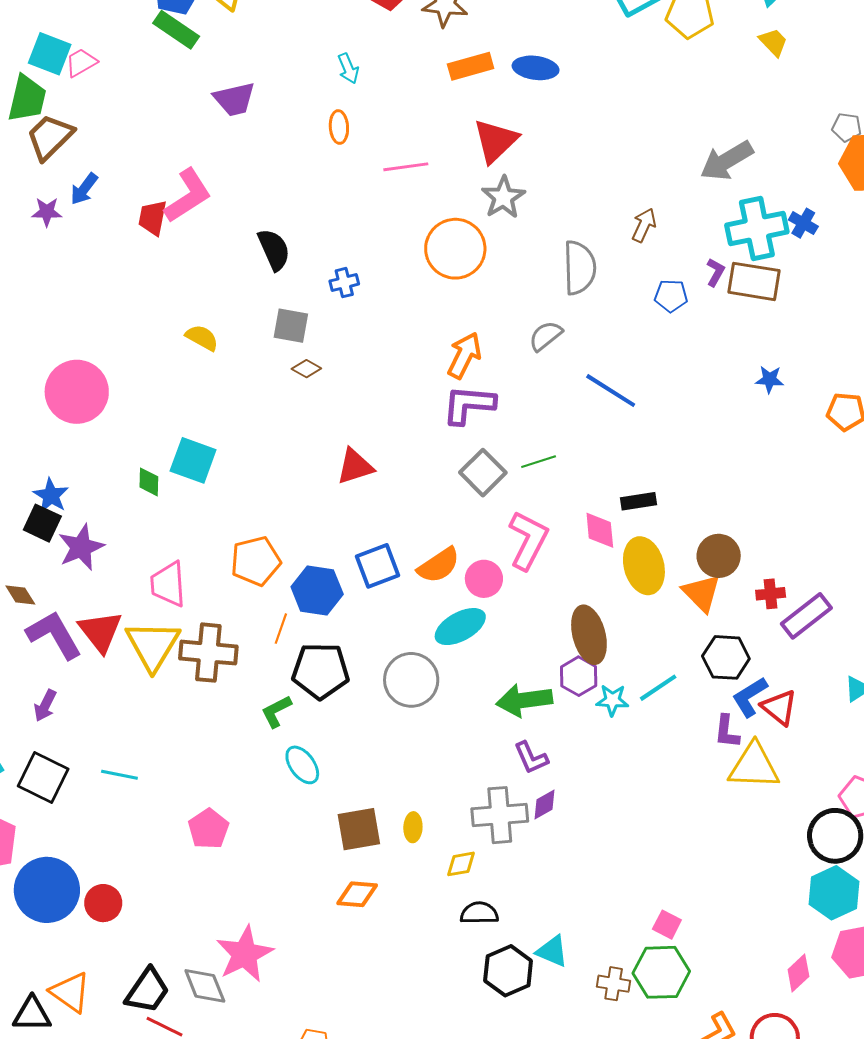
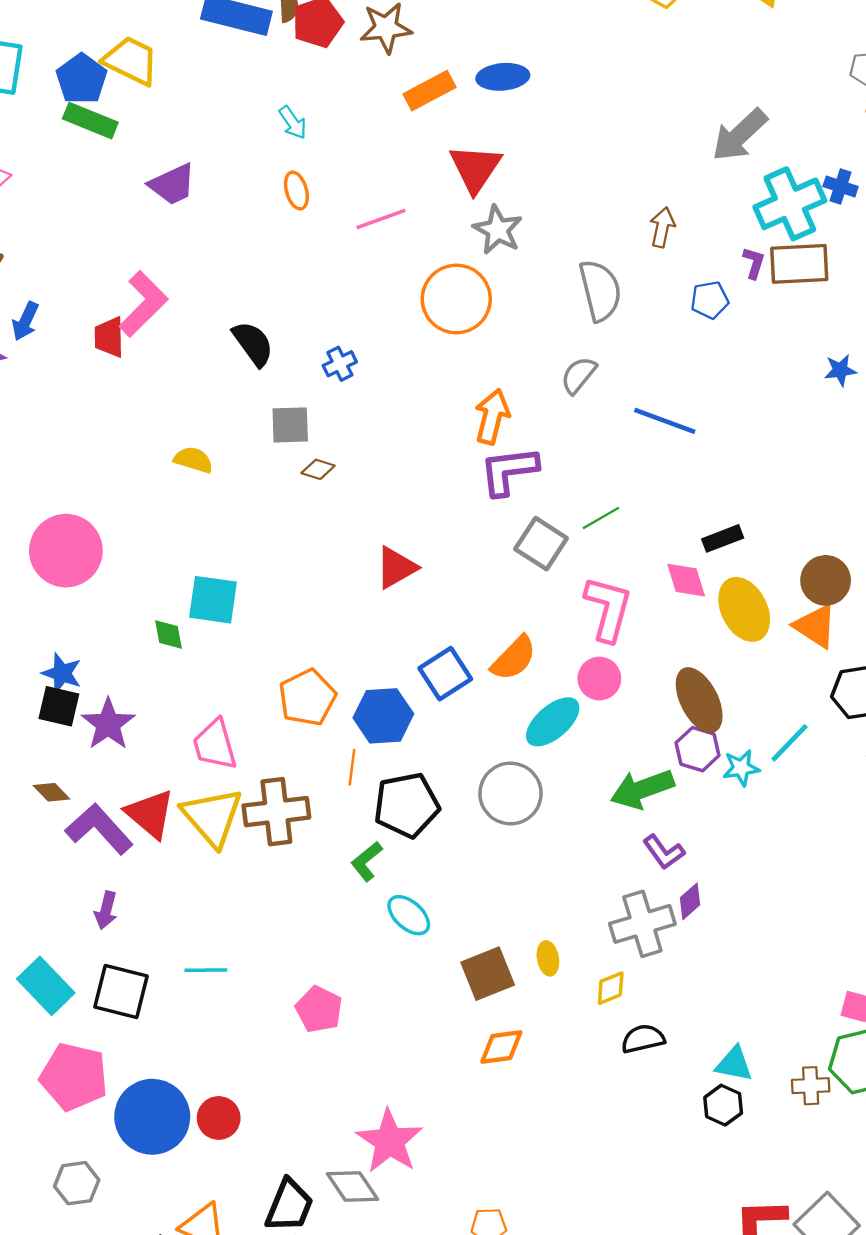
pink circle: (484, 579) -> (599, 679), moved
black hexagon: (508, 971) -> (723, 1105), moved, size x0.7

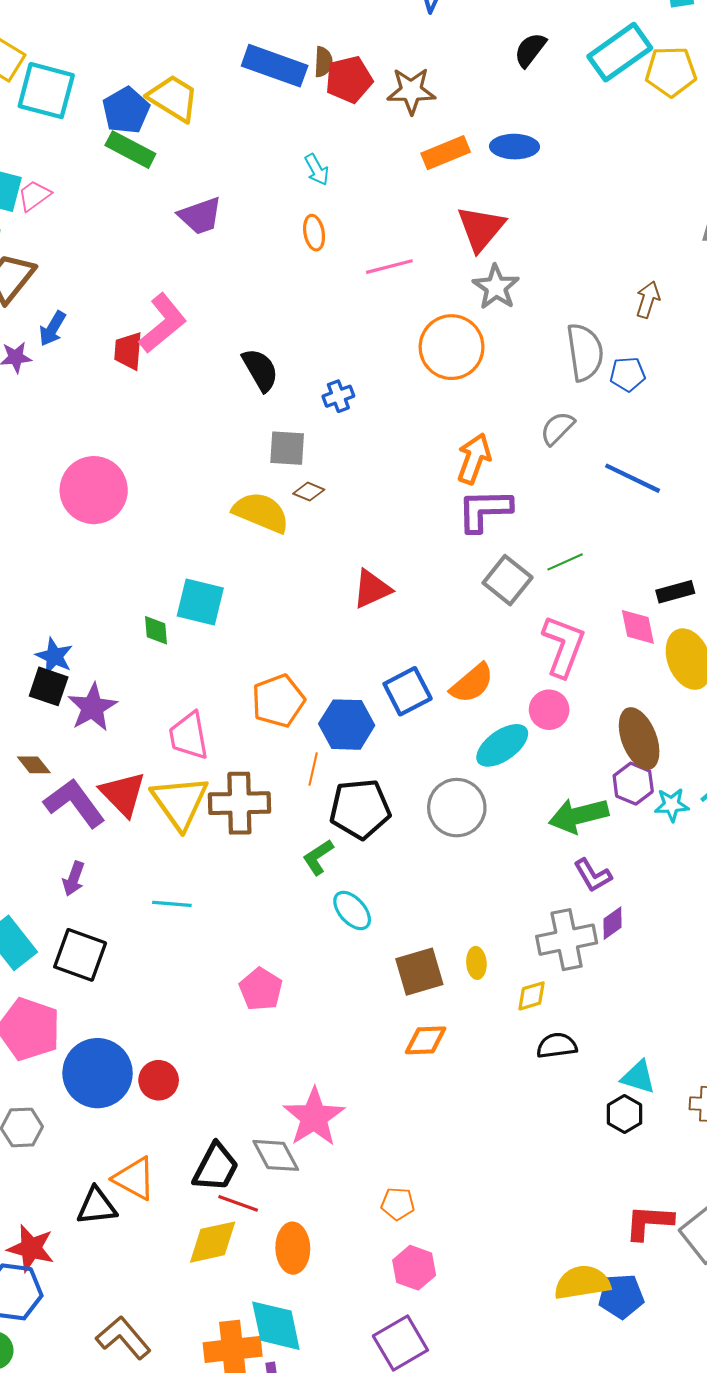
blue pentagon: (710, 300) -> (628, 374), moved
yellow semicircle: (193, 460) -> (261, 512), moved, size x1.6
pink circle: (66, 551) -> (94, 490), moved
cyan line: (206, 970) -> (172, 904), moved

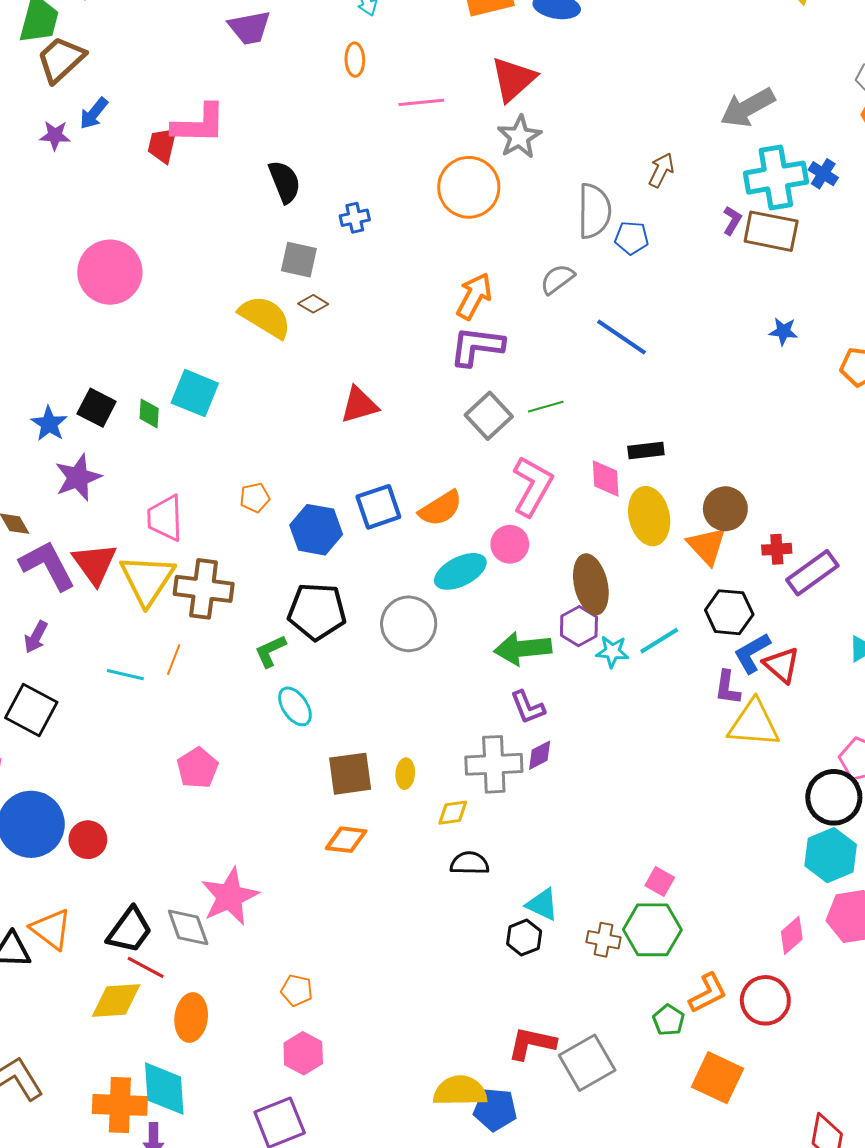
pink L-shape: (163, 323) -> (199, 124), turned 32
black square: (49, 686) -> (97, 408), moved
orange pentagon: (278, 701) -> (255, 498), size x0.6
orange line: (313, 769) -> (174, 660), moved

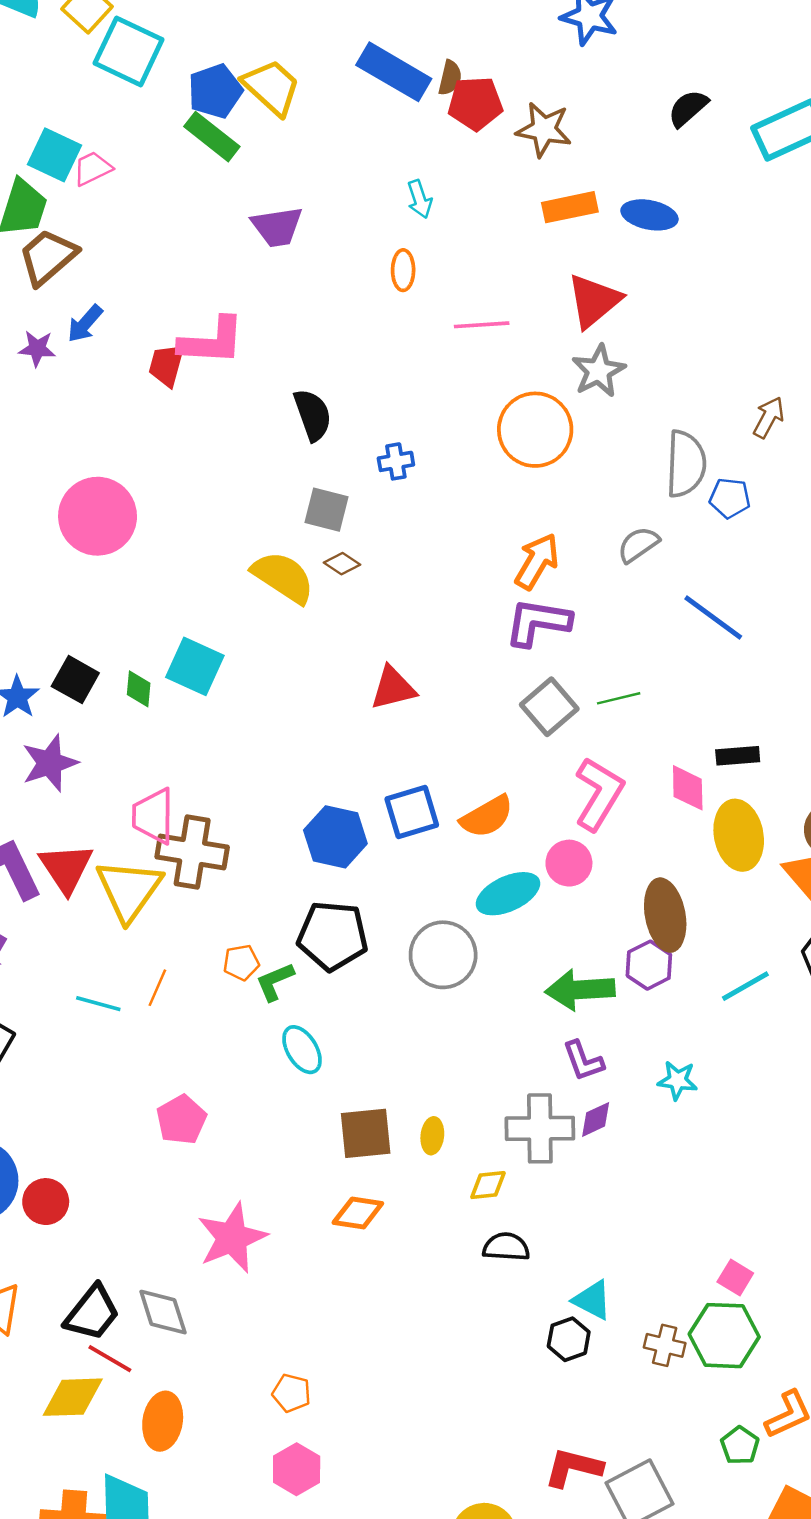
orange pentagon: (255, 498) -> (241, 962), moved
brown cross: (204, 589) -> (192, 852), moved
cyan star: (612, 652) -> (678, 1080), moved
pink star: (230, 896) -> (232, 1238), moved

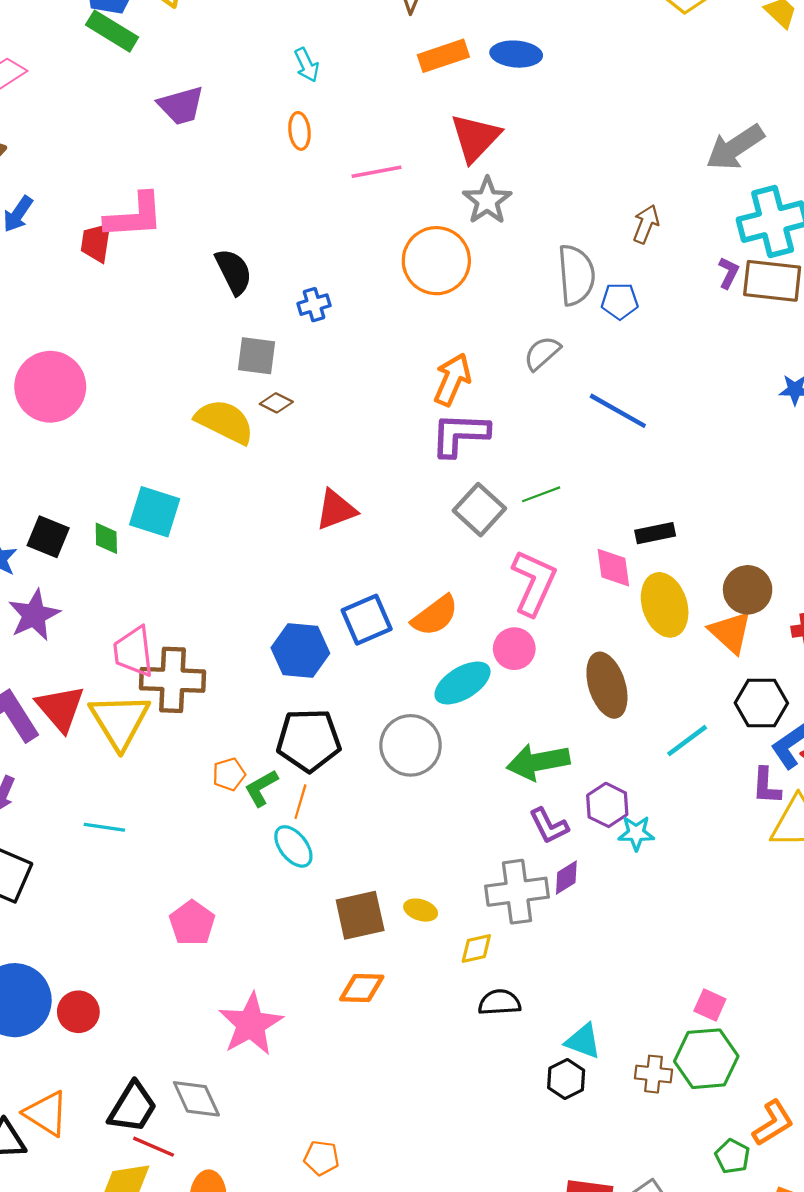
purple hexagon: (649, 965) -> (607, 805), moved
orange line: (157, 988) -> (300, 802), moved
yellow ellipse: (432, 1136) -> (421, 910), turned -72

